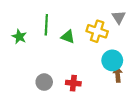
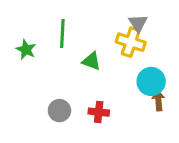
gray triangle: (119, 17) -> (138, 23), moved
green triangle: (68, 37) -> (91, 61), moved

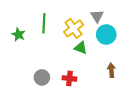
yellow cross: (131, 42) -> (74, 28), moved, turned 36
green triangle: (91, 61) -> (81, 48), moved
cyan circle: (151, 81) -> (106, 35), moved

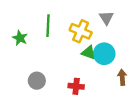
yellow cross: (74, 28) -> (81, 31), turned -30
cyan circle: (106, 35) -> (104, 54), moved
gray circle: (42, 77) -> (37, 81), moved

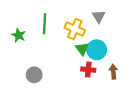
green triangle: (88, 53) -> (82, 49), turned 32
red cross: (76, 86) -> (88, 70), moved

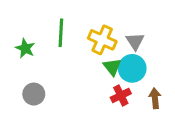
gray triangle: (99, 16) -> (135, 41), moved
red cross: (88, 70) -> (121, 95), turned -32
gray circle: (34, 75) -> (34, 94), moved

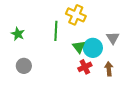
green line: (61, 33) -> (56, 31), moved
yellow cross: (102, 40) -> (76, 15), moved
gray triangle: (135, 41) -> (113, 38), moved

